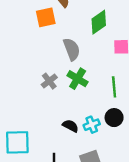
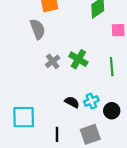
gray semicircle: (72, 49) -> (38, 29), moved
black circle: (114, 118) -> (112, 111), moved

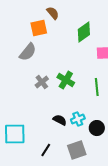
gray semicircle: (38, 29) -> (28, 52), turned 60
black line: (57, 134) -> (46, 150), turned 32

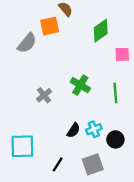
gray semicircle: (28, 52) -> (27, 43), moved
gray cross: (42, 82) -> (44, 95), moved
black semicircle: (60, 120) -> (73, 130), turned 96

